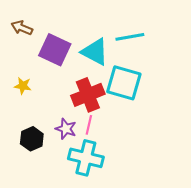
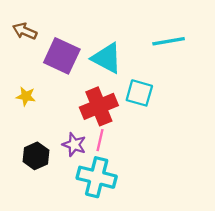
cyan line: (130, 37) -> (169, 41), moved
cyan square: (124, 83) -> (139, 93), size x0.7

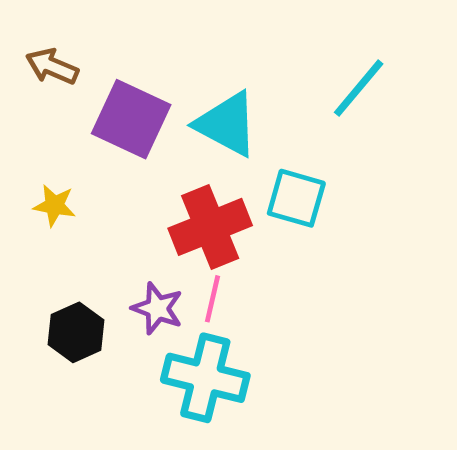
cyan line: (169, 41) -> (359, 88), turned -40

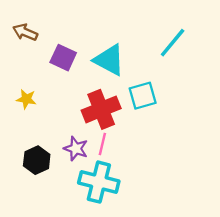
purple square: (131, 119) -> (63, 58), size x0.7
cyan square: (296, 198) -> (143, 96), turned -32

